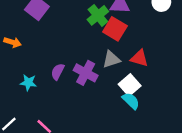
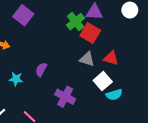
gray triangle: (111, 59) -> (87, 59), turned 35
purple cross: (86, 73) -> (65, 97), moved
cyan semicircle: (131, 101) -> (114, 95), moved, turned 119

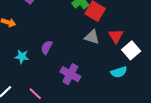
red triangle: (111, 58) -> (116, 36), turned 42
white square: (103, 81) -> (131, 50), moved

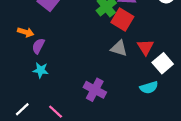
purple semicircle: (47, 47) -> (38, 46), moved

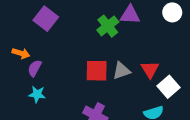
red square: (122, 19) -> (97, 71), moved, turned -30
gray triangle: (119, 48) -> (121, 71), turned -36

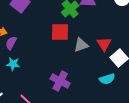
red square: (97, 71) -> (60, 32), moved

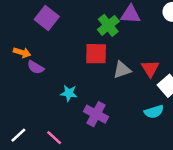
purple semicircle: (11, 43) -> (36, 67), turned -88
cyan star: (13, 64) -> (69, 93), moved

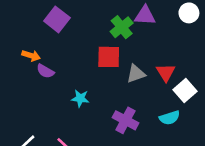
purple cross: (96, 114) -> (126, 120), moved

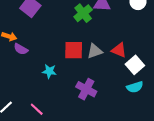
red square: (109, 57) -> (74, 50), moved
red triangle: (166, 72) -> (119, 50), turned -35
cyan semicircle: (170, 118) -> (135, 87), moved

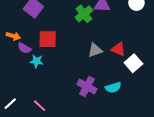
red square: (74, 50) -> (48, 39), moved
cyan star: (49, 71) -> (37, 61), moved
cyan semicircle: (135, 87) -> (113, 88), moved

